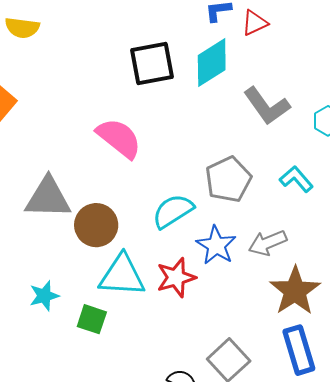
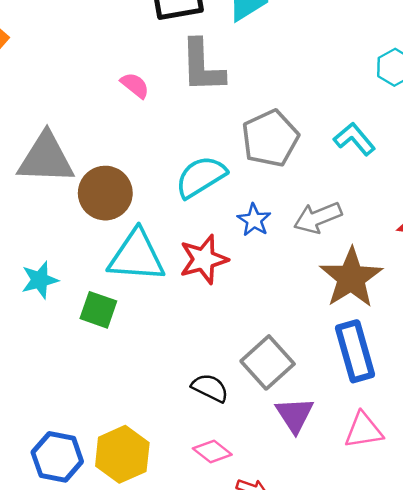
gray L-shape: (267, 106) -> (202, 66), moved, turned 33
pink semicircle: (119, 138) -> (135, 85), size x0.5
blue star: (216, 245) -> (254, 220), size x0.7

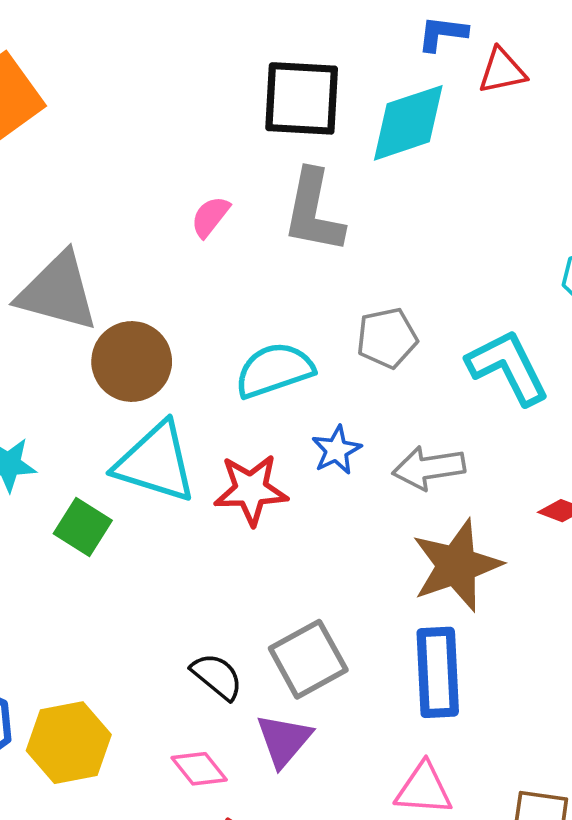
pink semicircle: (135, 85) -> (210, 217), turned -104
gray pentagon: (270, 138) -> (387, 338), size x0.7
cyan L-shape: (354, 139) -> (508, 367), size x1.4
purple triangle: (295, 415) -> (284, 740), moved

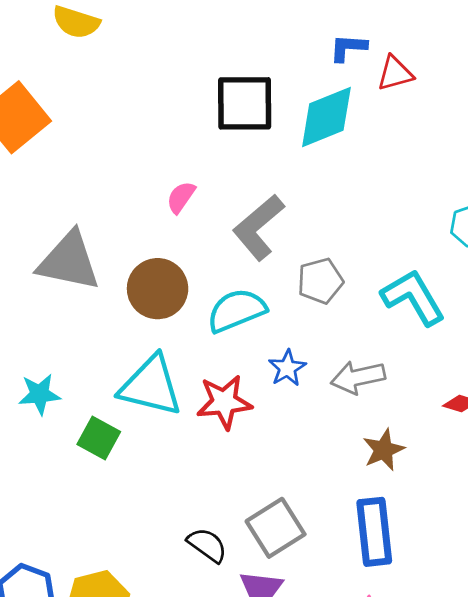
gray L-shape: (314, 211) -> (258, 227), moved, turned 42
brown circle: (132, 362) -> (158, 289), moved
brown star: (457, 565) -> (384, 450), size x0.6

